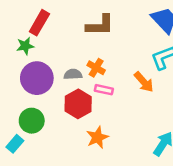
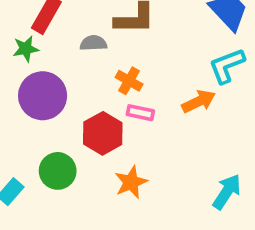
gray semicircle: (73, 74) -> (93, 43), moved
orange arrow: (144, 82) -> (199, 101), turned -75
green circle: (32, 121) -> (58, 171), moved

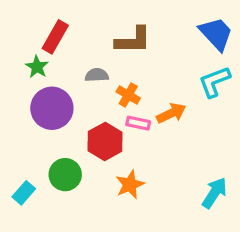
gray semicircle: (93, 43) -> (97, 75), moved
green star: (26, 49) -> (37, 67), turned -30
orange arrow: (199, 101) -> (171, 113), moved

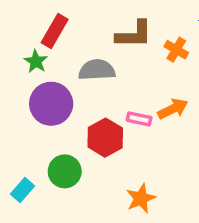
gray semicircle: (97, 75) -> (97, 70), size x1.5
orange cross: (128, 95) -> (176, 50), moved
orange star: (130, 185) -> (141, 198), moved

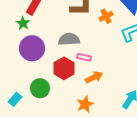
orange cross: (176, 50) -> (106, 16), turned 32
gray semicircle: (97, 70) -> (69, 39), moved
orange arrow: (173, 109) -> (94, 77), moved

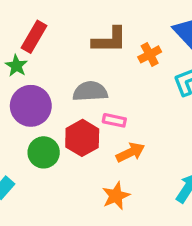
green circle: (40, 88) -> (44, 152), moved

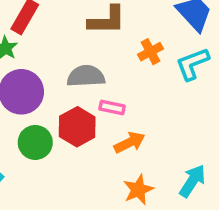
orange cross: (150, 54) -> (151, 52), moved
orange star: (116, 196) -> (138, 190), moved

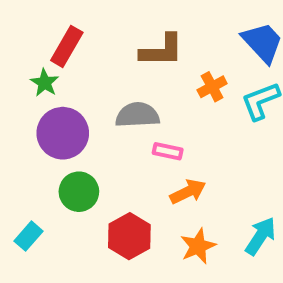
red hexagon: (77, 127) -> (129, 236), moved

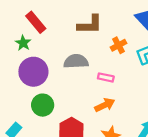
red rectangle: (67, 46) -> (36, 22), turned -70
pink rectangle: (168, 151) -> (106, 77), moved

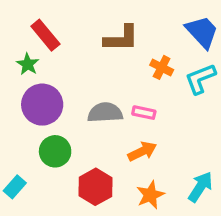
orange cross: (118, 45) -> (162, 67), turned -35
gray semicircle: (76, 61) -> (105, 113), moved

